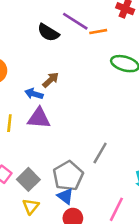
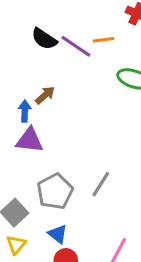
purple line: (75, 21) -> (76, 46), moved
blue arrow: (34, 94) -> (25, 111), turned 72
gray pentagon: (68, 176) -> (55, 191), moved

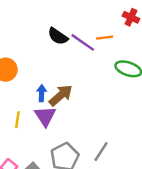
brown arrow: (45, 95) -> (61, 95), moved, size x1.5
purple triangle: (30, 140) -> (45, 116), turned 50

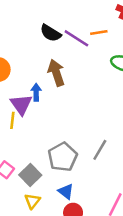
brown arrow: (61, 95) -> (56, 73), moved, turned -65
purple triangle: (45, 116) -> (21, 104), moved

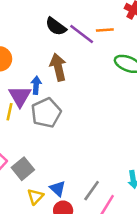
gray line: (100, 150) -> (92, 191), moved
gray pentagon: (63, 157) -> (46, 113), moved
yellow triangle: (32, 201) -> (35, 197), moved

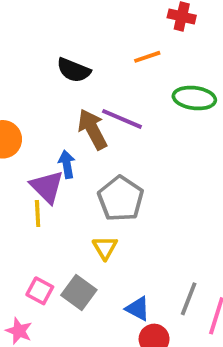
purple line: (82, 34) -> (122, 119), moved
gray pentagon: (46, 113) -> (121, 199), moved
yellow triangle: (35, 197) -> (105, 248), moved

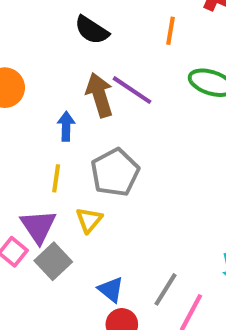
orange line: (147, 57) -> (171, 31), turned -72
purple triangle: (47, 187) -> (38, 226), moved
yellow line: (38, 213) -> (56, 178), moved

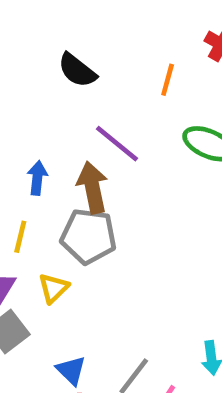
brown arrow: (100, 95) -> (92, 187), moved
gray pentagon: (115, 172) -> (88, 236), turned 30

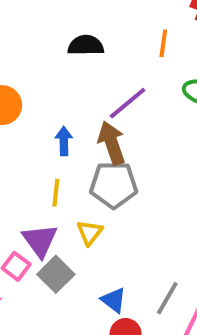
black semicircle: (77, 70) -> (86, 45), turned 148
purple line: (117, 144) -> (128, 103), turned -72

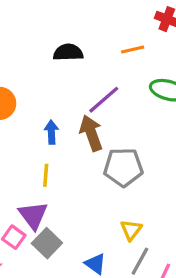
orange line: (163, 43) -> (133, 50), turned 70
gray pentagon: (114, 185) -> (123, 167), moved
yellow triangle: (90, 232) -> (131, 230), moved

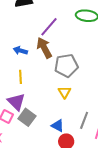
blue arrow: (51, 132) -> (20, 51), turned -64
yellow triangle: (131, 230) -> (64, 92), moved

